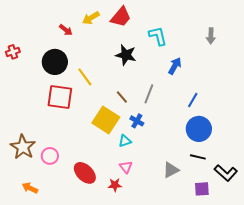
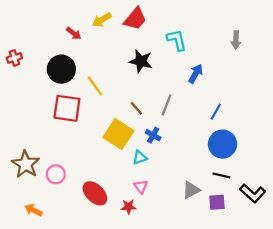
purple square: (202, 189) -> (217, 202), moved

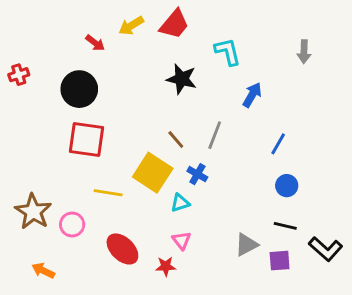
yellow line: (95, 86) -> (108, 193), moved, turned -45
blue circle: (222, 144) -> (287, 186), size x0.6

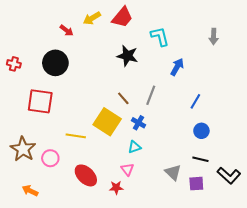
red cross: (19, 75) -> (14, 64), moved, turned 32
red square: (86, 139) -> (40, 101), moved
cyan triangle: (180, 203) -> (135, 147), moved
gray triangle: (246, 245) -> (173, 172), turned -48

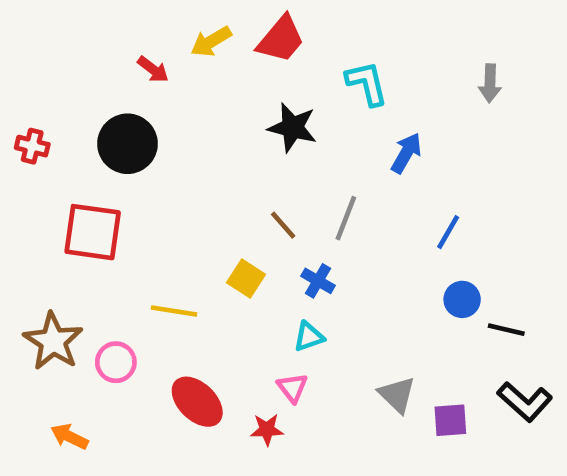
yellow square: (107, 122) -> (246, 279), size x0.6
black line: (200, 159) -> (506, 330), moved

